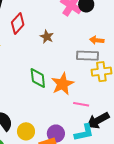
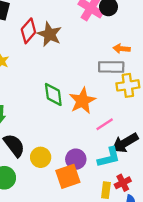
brown star: (47, 37) -> (49, 34), moved, size x1.5
pink line: (81, 104) -> (105, 124), turned -42

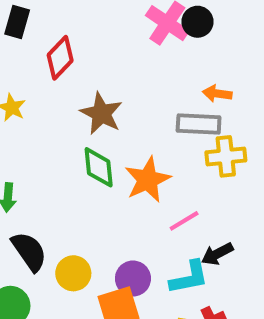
brown star: (49, 34) -> (101, 113), moved
black arrow: (125, 143) -> (217, 254), size x0.7

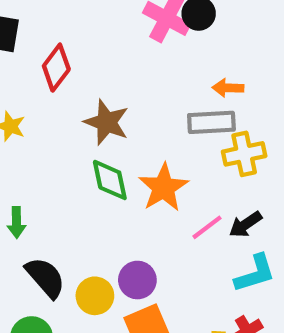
black arrow: (217, 254) -> (245, 224), moved
cyan L-shape: (189, 277) -> (255, 273), moved
purple circle: (133, 279) -> (137, 280), moved

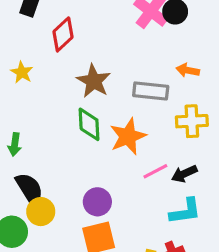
gray rectangle: (211, 122) -> (151, 91), moved
yellow circle: (95, 296) -> (41, 212), moved

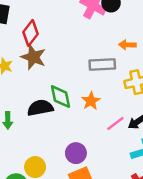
brown star: (94, 81) -> (33, 57), moved
orange star: (128, 136) -> (91, 101), size x0.7
black semicircle: (29, 189) -> (40, 108), moved, turned -60

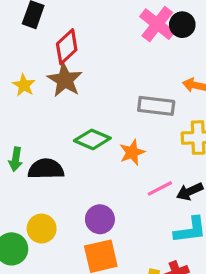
green diamond: (61, 97) -> (92, 139), turned -65
black semicircle: (40, 108) -> (46, 169), moved

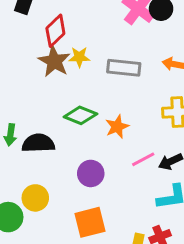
yellow star: (24, 85) -> (79, 57), moved, turned -30
gray rectangle: (156, 106) -> (124, 68), moved
purple circle: (100, 219) -> (91, 173), moved

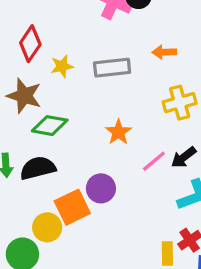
brown star: (54, 61) -> (24, 96), moved
green diamond: (80, 115) -> (50, 126), moved
orange square: (90, 222) -> (72, 207), moved

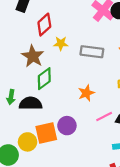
green diamond: (50, 126) -> (44, 79), turned -60

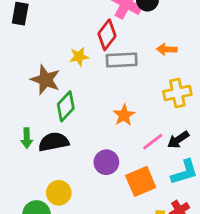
red diamond: (44, 25) -> (107, 35), moved
orange square: (46, 133) -> (141, 181), moved

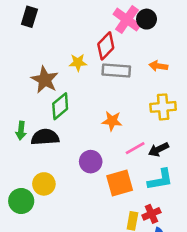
orange star: (124, 115) -> (112, 121), turned 30

